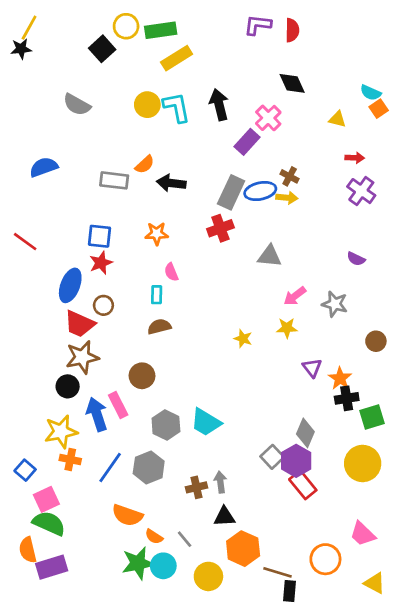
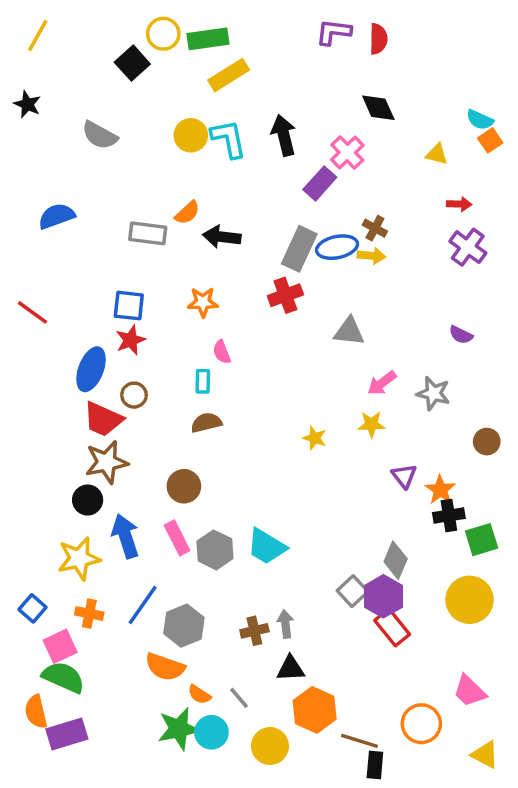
black star: (21, 49) -> (27, 104), moved, turned 30
pink rectangle: (118, 405) -> (177, 538), moved
orange cross: (70, 459) -> (89, 614), moved
gray hexagon: (149, 467) -> (184, 626), moved

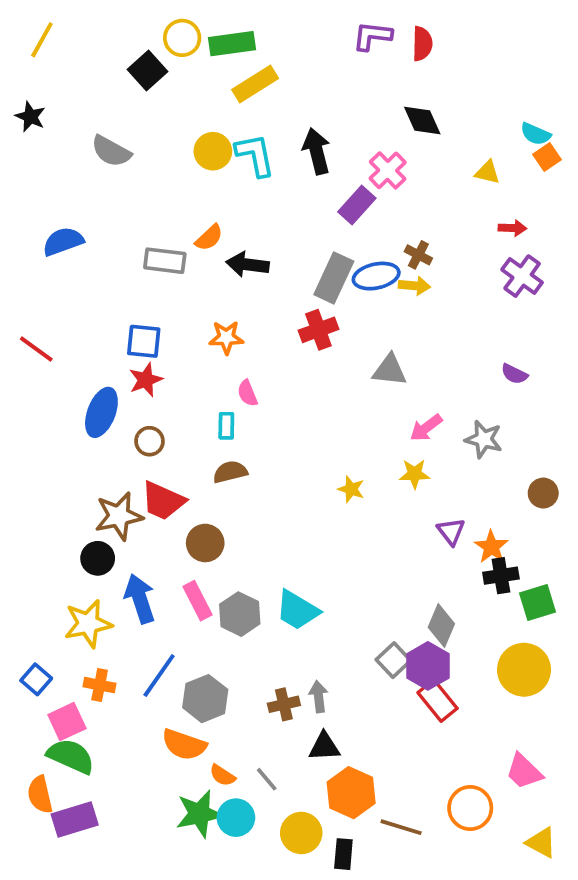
red trapezoid: (103, 419) -> (163, 501), moved
black rectangle: (375, 765) -> (343, 854), moved

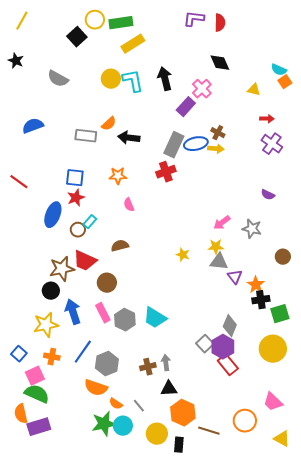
gray triangle: (390, 370) -> (219, 262), moved
cyan rectangle: (226, 426) -> (90, 222), moved, turned 40

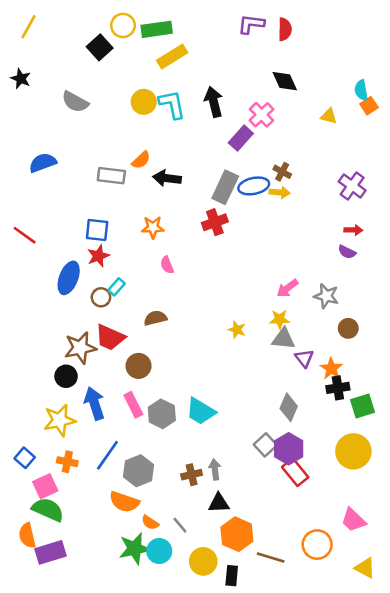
cyan semicircle: (279, 70) -> (361, 90), turned 56
red arrow: (267, 119) -> (353, 230), moved
brown circle: (283, 257) -> (348, 328), moved
gray diamond: (230, 326) -> (289, 407), moved

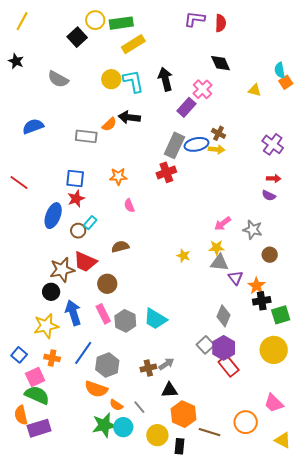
black arrow: (167, 178) -> (129, 117), moved
gray arrow: (215, 469) -> (166, 364), turned 63

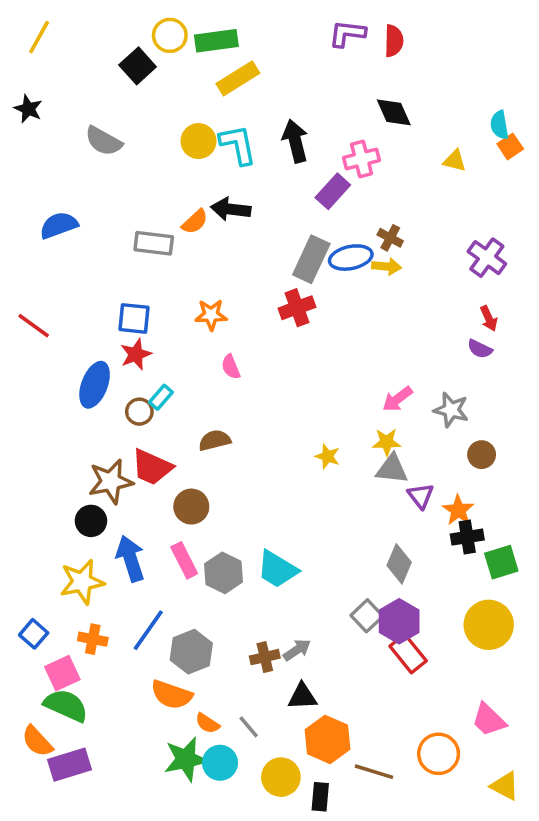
pink cross: (202, 89) -> (362, 159), turned 30
red arrow: (274, 178) -> (489, 318), turned 64
orange semicircle: (21, 415) -> (37, 741), turned -30

